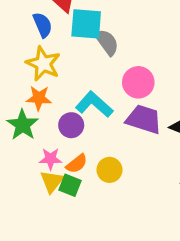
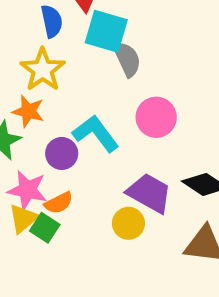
purple trapezoid: (144, 119) -> (149, 193), moved
pink star: (51, 159) -> (27, 190), size x1.4
yellow circle: (109, 170) -> (128, 223), moved

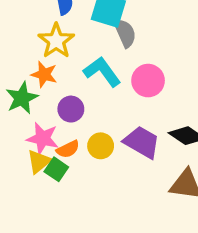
cyan L-shape: (96, 133) -> (102, 72), moved
yellow circle: (128, 223) -> (101, 146), moved

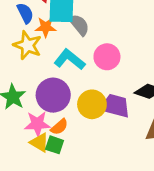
orange star: (44, 74) -> (46, 27), moved
purple circle: (71, 109) -> (53, 95), size x1.6
yellow circle: (101, 146) -> (92, 104), moved, size x1.4
yellow triangle: (39, 162) -> (40, 142), turned -35

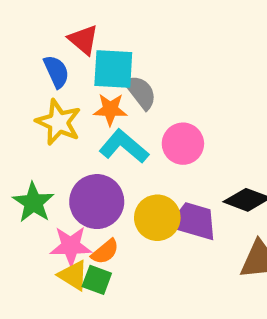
orange star: (46, 27) -> (110, 109), moved

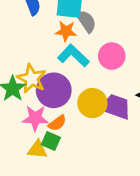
yellow star: (58, 122) -> (32, 79), moved
yellow triangle: (73, 275) -> (37, 150), moved, turned -30

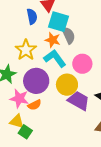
yellow star: (32, 79) -> (26, 50), moved
yellow circle: (92, 103) -> (67, 85), moved
green square: (51, 141) -> (25, 132), moved

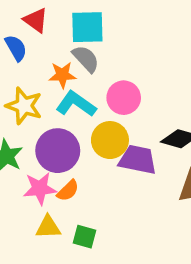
cyan square: (59, 22) -> (87, 27), moved
green square: (25, 132) -> (84, 237), moved

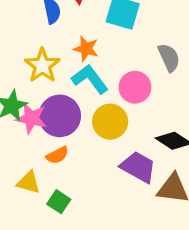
gray semicircle: (86, 59) -> (169, 58), moved
purple trapezoid: (138, 160) -> (138, 167), moved
pink star: (40, 188) -> (31, 118), moved

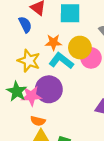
yellow circle: (110, 122) -> (80, 48), moved
orange semicircle: (57, 155) -> (38, 121), moved, turned 56

